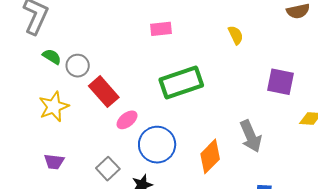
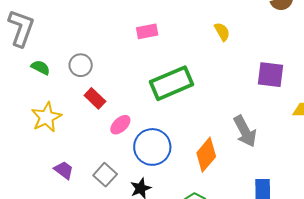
gray circle: (78, 66) -> (81, 65), moved
red rectangle: (104, 92) -> (95, 98), size x0.7
purple trapezoid: (54, 162) -> (64, 170), moved, turned -145

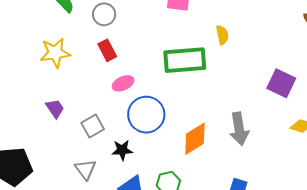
yellow semicircle: (222, 32) -> (222, 35), moved

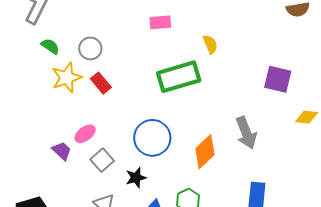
yellow star: (55, 53) -> (67, 78), moved
pink ellipse: (123, 83) -> (85, 134), moved

